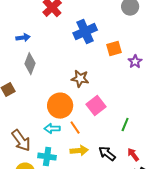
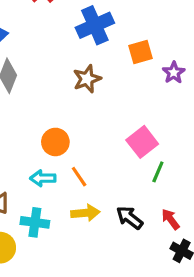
brown star: (80, 79) -> (87, 79), moved, turned -30
orange circle: (60, 106) -> (55, 142), size x0.7
pink square: (96, 106) -> (142, 142), moved

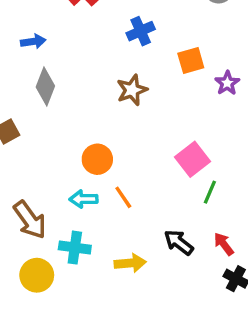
blue cross: (95, 25) -> (141, 31), size x0.7
yellow arrow: (85, 213) -> (130, 263), moved

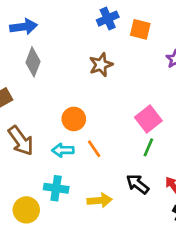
blue arrow: (33, 41) -> (24, 27), size x1.4
orange square: (191, 61) -> (140, 29), moved, turned 30
green line: (210, 192) -> (148, 147), moved
brown arrow: (30, 220) -> (21, 141), moved

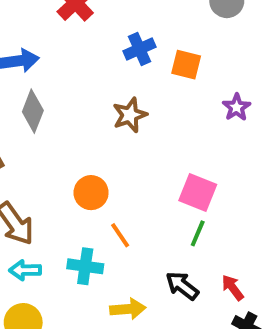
pink square: (148, 119) -> (198, 193), turned -30
cyan arrow: (63, 150) -> (25, 270), moved
cyan cross: (56, 188) -> (85, 266), moved

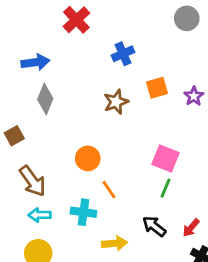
orange square: (186, 65) -> (157, 88), moved, turned -30
red arrow: (233, 288) -> (191, 228), turned -102

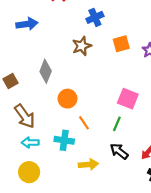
gray diamond: (45, 99) -> (46, 71), moved
brown star: (116, 102) -> (82, 46), moved
green line: (166, 188) -> (117, 124), moved

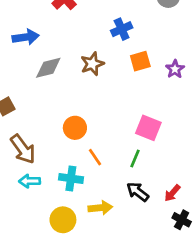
blue cross: (95, 17) -> (122, 29), moved
gray diamond: (46, 71) -> (48, 68), moved, turned 55
yellow circle: (29, 172) -> (63, 220), moved

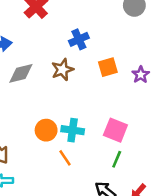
blue cross: (122, 29) -> (79, 39), moved
green line: (135, 158) -> (117, 159), moved
cyan cross: (71, 178) -> (73, 130), moved

